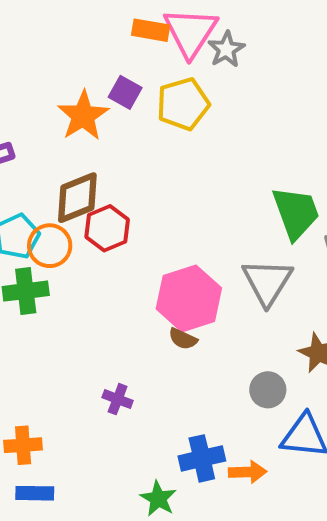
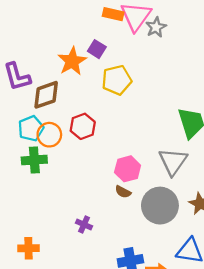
yellow pentagon: (183, 104) -> (117, 80), moved
brown diamond: (77, 198) -> (46, 95), moved
pink hexagon: (189, 298) -> (128, 169), size x0.7
gray circle: (268, 390) -> (160, 206), moved, size x1.8

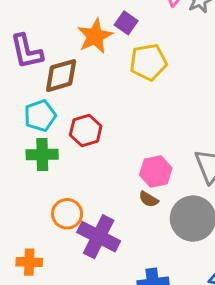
red hexagon: (83, 126) -> (86, 131), moved
orange circle: (49, 135) -> (67, 214), moved
purple cross: (84, 224) -> (99, 237), size x2.0

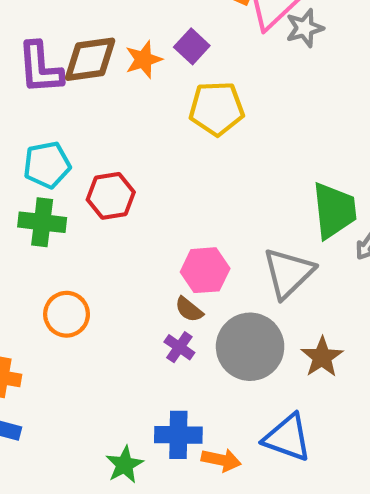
orange star: (95, 36) -> (144, 59), size x0.7
brown diamond: (61, 76) -> (90, 59), moved
purple cross: (99, 237) -> (179, 347), moved, size x0.5

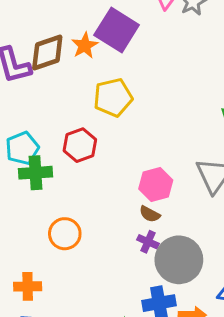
purple square: (192, 46) -> (117, 30), size x1.8
yellow pentagon: (217, 108) -> (113, 97), moved
cyan pentagon: (47, 165) -> (22, 148), moved
gray circle: (250, 347) -> (179, 260), moved

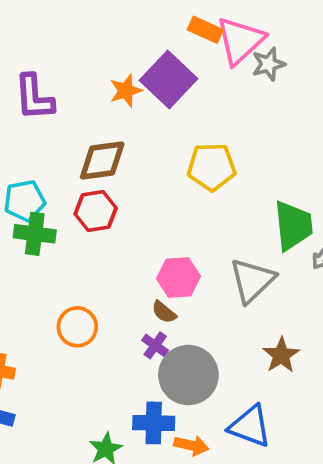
brown diamond: (47, 53) -> (102, 160), moved
yellow pentagon: (113, 97) -> (212, 167), moved
orange circle: (65, 234) -> (77, 327), moved

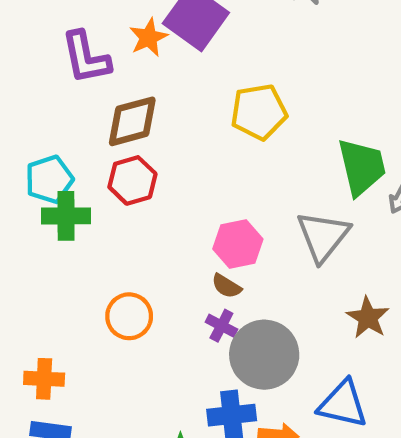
purple L-shape: (34, 97) -> (86, 57), moved

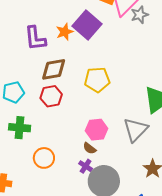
yellow pentagon: (259, 112) -> (97, 80), moved
green cross: (66, 216) -> (20, 128), moved

